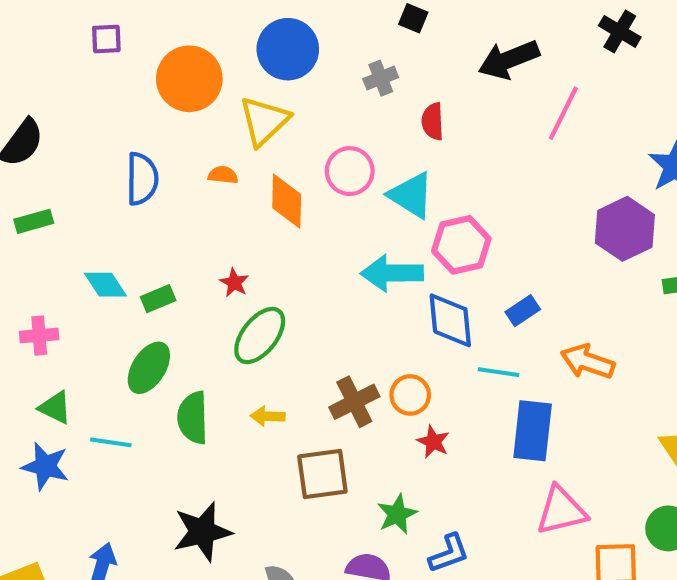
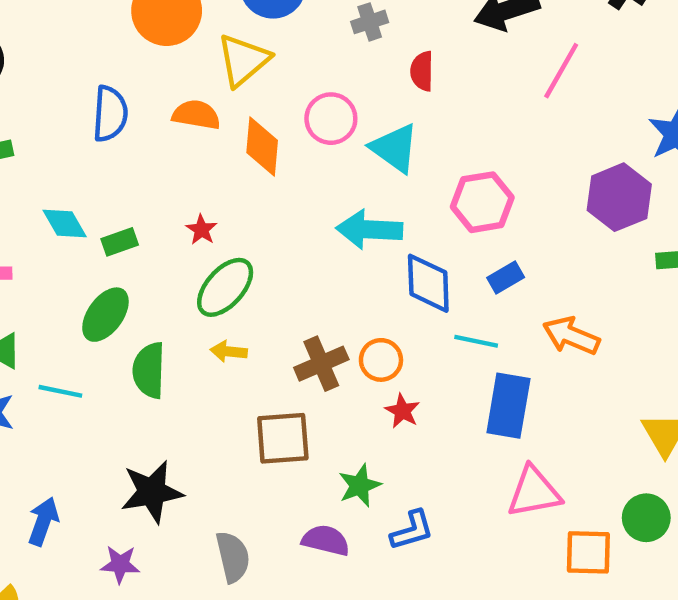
orange semicircle: (223, 175) -> (196, 115), size x1.5
pink hexagon: (461, 245) -> (482, 202), moved
yellow arrow: (268, 416) -> (229, 351), moved

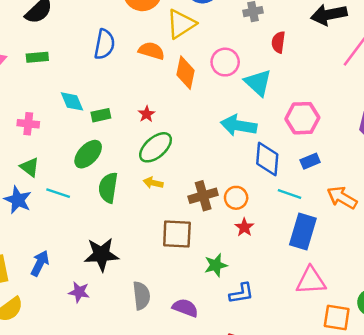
purple semicircle: (326, 540) -> (185, 308), moved

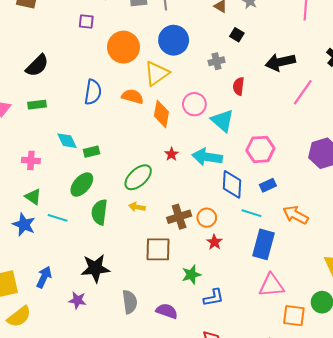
red star: (147, 114) -> (171, 154), moved

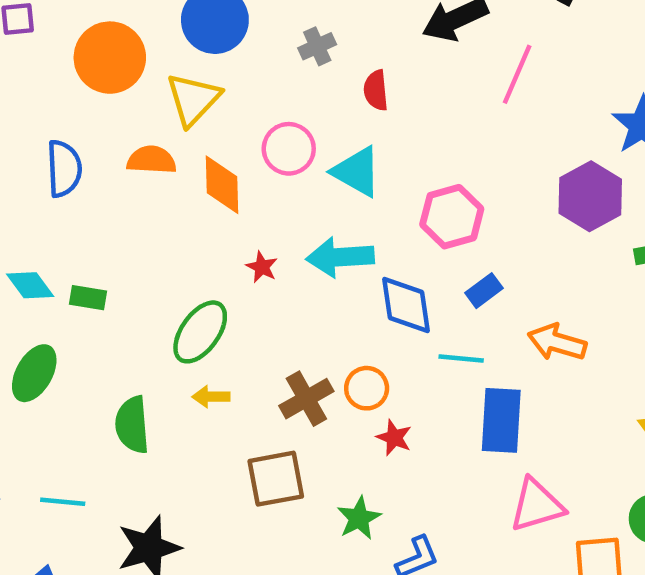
green rectangle: (92, 152) -> (88, 298), turned 35
green ellipse: (82, 185) -> (34, 373), moved
cyan line: (58, 218) -> (63, 502), moved

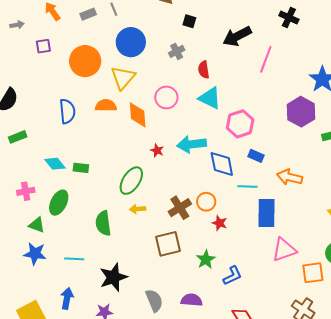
cyan triangle: (357, 172) -> (210, 98), moved
blue rectangle: (484, 291) -> (256, 156), turned 63

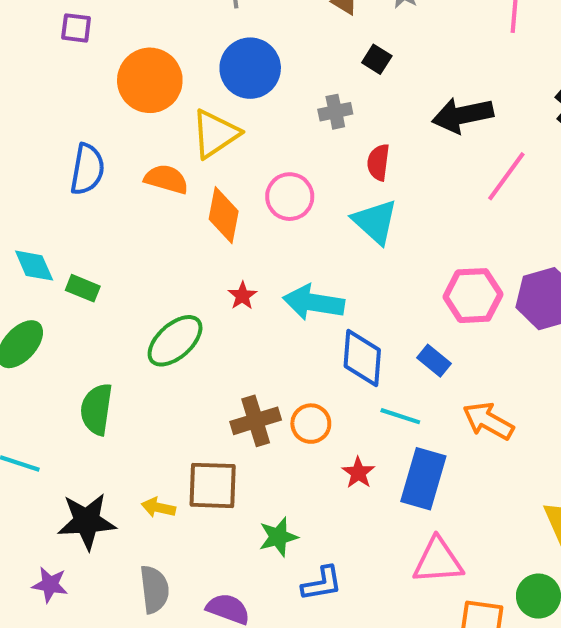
pink hexagon: (240, 124) -> (473, 296), moved
yellow arrow: (138, 209) -> (158, 508), moved
red star: (220, 223) -> (358, 473), moved

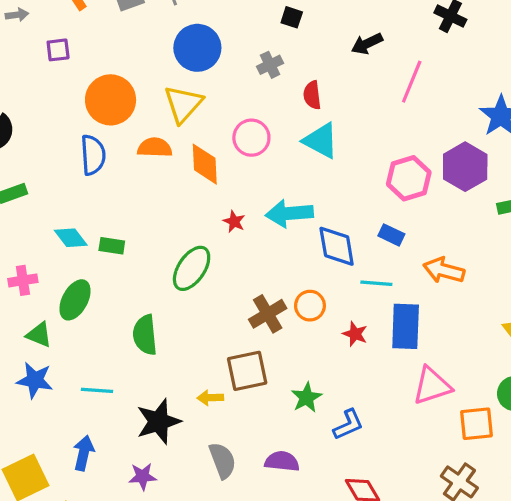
orange circle: (150, 80) -> (111, 100), moved
black arrow: (463, 115) -> (367, 44), size x0.7

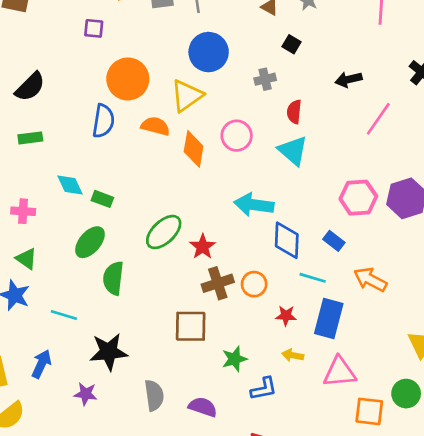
red star: (234, 222) -> (203, 247), moved, size x1.4
green ellipse: (75, 300) -> (90, 242), moved
red star: (355, 334) -> (286, 316), turned -30
yellow arrow: (210, 398) -> (293, 355), moved

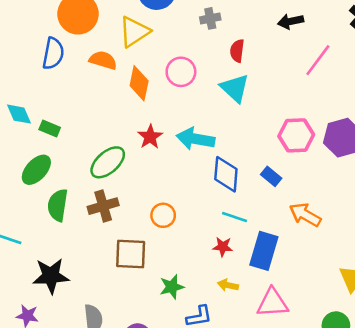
red star: (203, 247) -> (150, 137), moved
cyan line: (313, 278) -> (235, 217), moved
brown cross: (218, 283) -> (103, 206), moved
orange circle: (254, 284) -> (163, 215), moved

